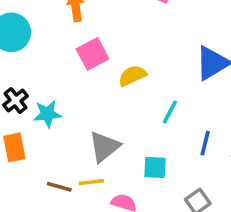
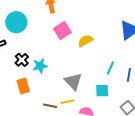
cyan line: (170, 112) -> (110, 68), moved
gray triangle: (104, 147) -> (73, 81), turned -30

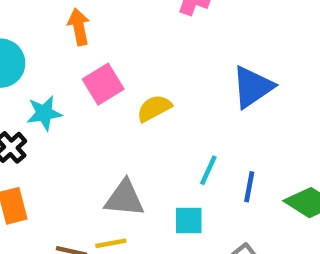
cyan star: (40, 66) -> (44, 113), moved
gray triangle: (73, 81) -> (125, 198), turned -42

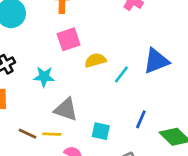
cyan star: (44, 113) -> (44, 77), moved
cyan line: (208, 170) -> (121, 75), moved

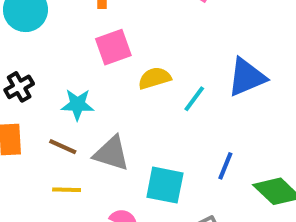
cyan square: (101, 131) -> (165, 185), size x1.4
brown line: (27, 134) -> (63, 147), moved
yellow line: (52, 134) -> (67, 190), moved

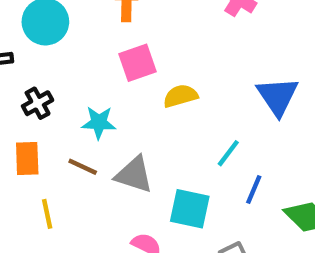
blue triangle: (247, 77) -> (278, 96), turned -42
cyan line: (194, 99) -> (228, 153), moved
yellow line: (67, 190) -> (47, 214), moved, turned 76

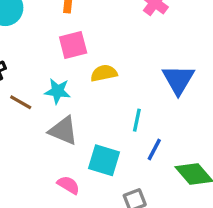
cyan star: (99, 123) -> (58, 91), moved
cyan line: (228, 153) -> (137, 120), turned -30
brown line: (83, 167) -> (21, 102), moved

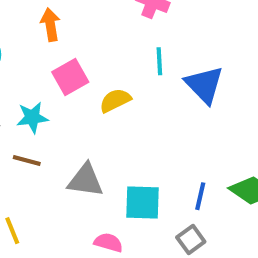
cyan star: (58, 91) -> (32, 118), moved
cyan line: (137, 120) -> (159, 61), moved
blue line: (154, 150) -> (200, 196), moved

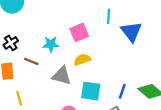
pink square: (70, 77) -> (79, 32), moved
yellow semicircle: (115, 100) -> (82, 60), moved
cyan star: (32, 118) -> (51, 44), moved

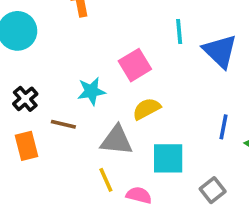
blue line: (122, 91) -> (224, 127), moved
yellow line: (19, 98) -> (106, 180), moved

